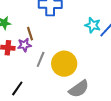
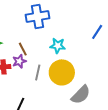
cyan star: (93, 25) -> (58, 46), moved

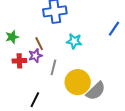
yellow circle: (62, 72) -> (78, 82), moved

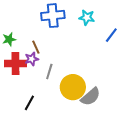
cyan star: (74, 41) -> (87, 17), moved
red cross: (19, 61) -> (15, 64), size x1.5

